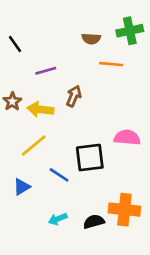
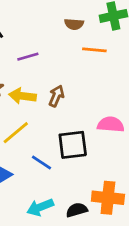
brown arrow: (74, 96) -> (56, 96), moved
cyan arrow: (58, 219) -> (40, 207), size x1.4

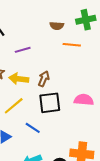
black square: (73, 145) -> (50, 103), moved

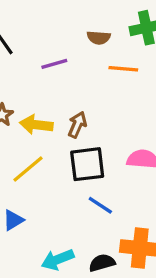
purple line: (23, 50) -> (54, 64), moved
blue line: (33, 128) -> (100, 205), moved

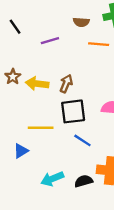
yellow line: (28, 169) -> (41, 128), moved, turned 40

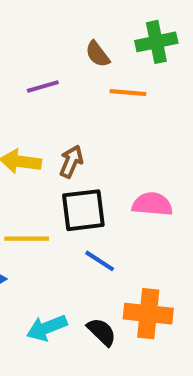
brown semicircle: (81, 22) -> (98, 54), turned 49
black semicircle: (84, 181) -> (102, 332), turned 60

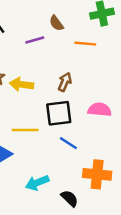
brown semicircle: (98, 54) -> (56, 23), moved
brown arrow: (71, 162) -> (65, 82), moved
black semicircle: (102, 332) -> (70, 198), moved

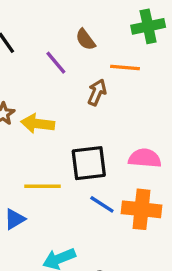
purple line: (35, 40) -> (56, 63), turned 66
brown arrow: (65, 82) -> (97, 92), moved
orange cross: (97, 174) -> (141, 209), moved

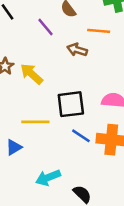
brown arrow: (97, 92) -> (77, 50), turned -96
yellow arrow: (38, 124) -> (32, 74), turned 35

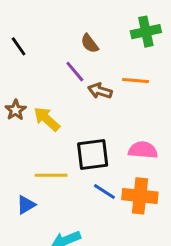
purple line: (45, 27) -> (75, 72), moved
orange line: (99, 31) -> (136, 80), moved

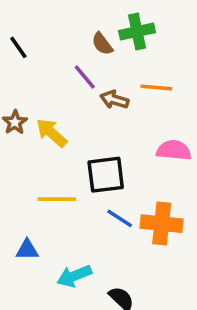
green cross: (146, 32) -> (137, 32), moved
pink semicircle: (143, 150) -> (174, 150), moved
blue triangle: (26, 205) -> (27, 250), moved, turned 30

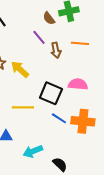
brown arrow: (114, 100) -> (56, 50), turned -119
pink semicircle: (174, 150) -> (78, 84), moved
black square: (106, 175) -> (51, 93), turned 30

